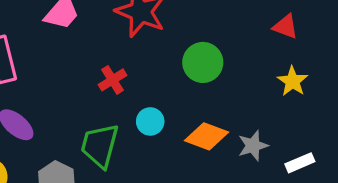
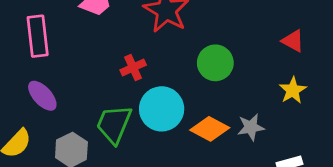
cyan circle: (150, 121) -> (162, 109), size x1.8
gray star: (253, 146) -> (251, 127), moved

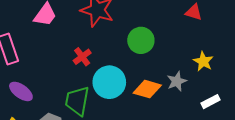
yellow star: (293, 90) -> (203, 61), moved

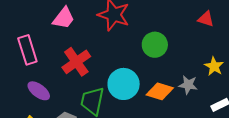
red cross: (82, 57) -> (76, 62), moved, size x1.6
gray star: (177, 81) -> (188, 85), turned 30

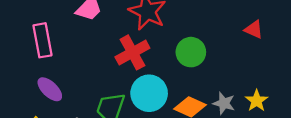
red cross: (76, 62) -> (132, 52), moved
yellow star: (214, 66) -> (257, 101), moved

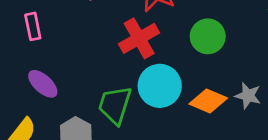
pink rectangle: (42, 40) -> (33, 26), size x0.7

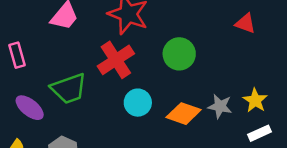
cyan circle: (160, 86) -> (138, 103), size x0.7
green trapezoid: (115, 105) -> (69, 89), moved, turned -123

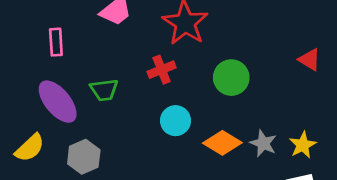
red cross: (116, 60) -> (162, 70), size x0.7
green trapezoid: (69, 89) -> (104, 90), size x0.7
purple ellipse: (30, 108) -> (58, 102), size x1.4

